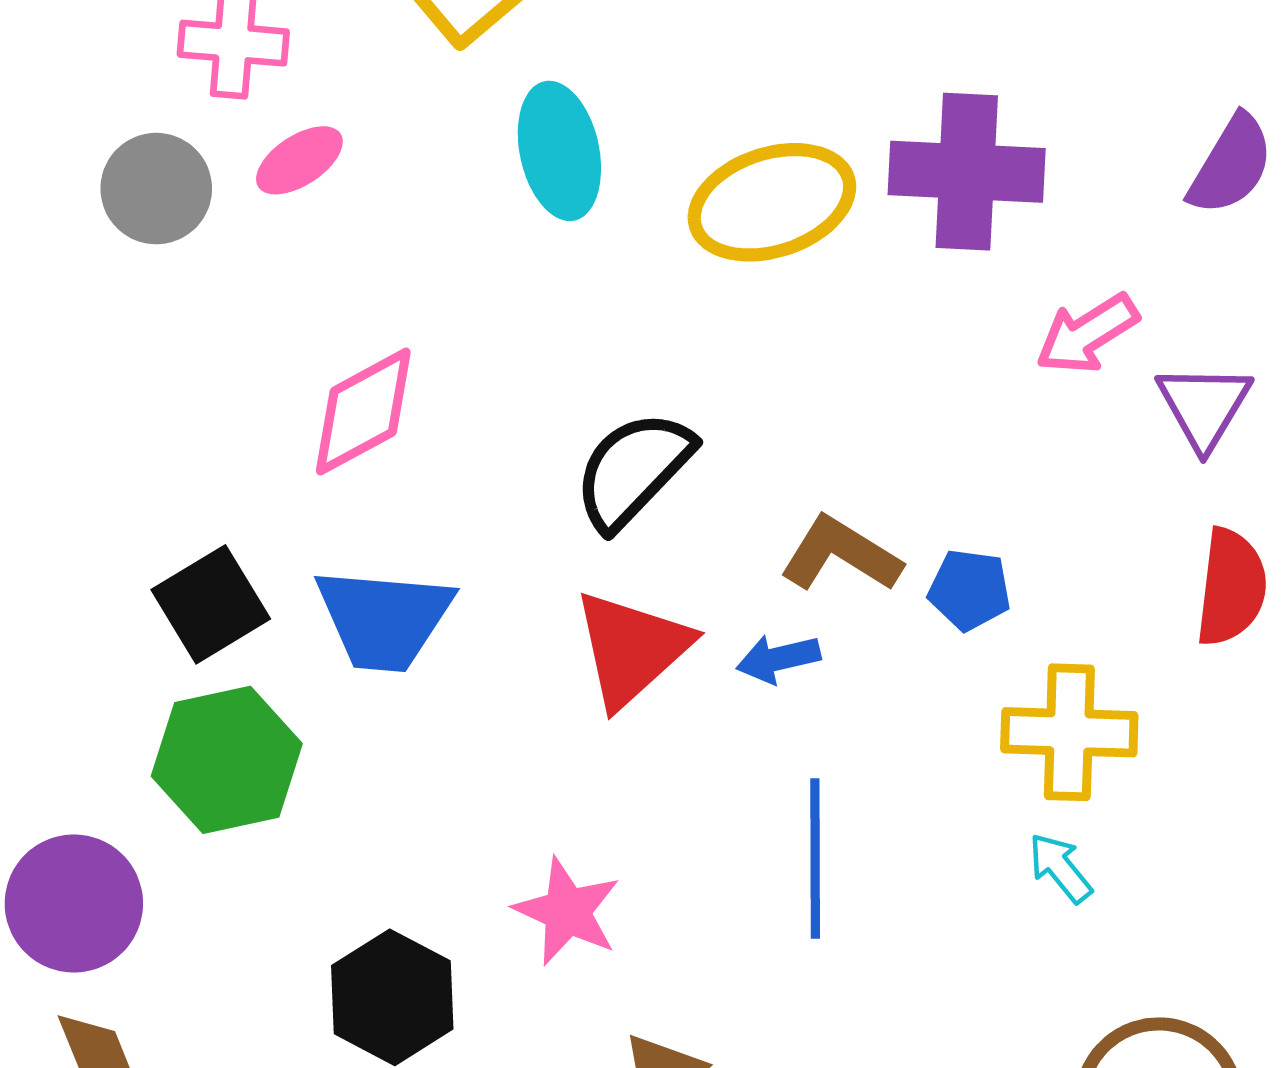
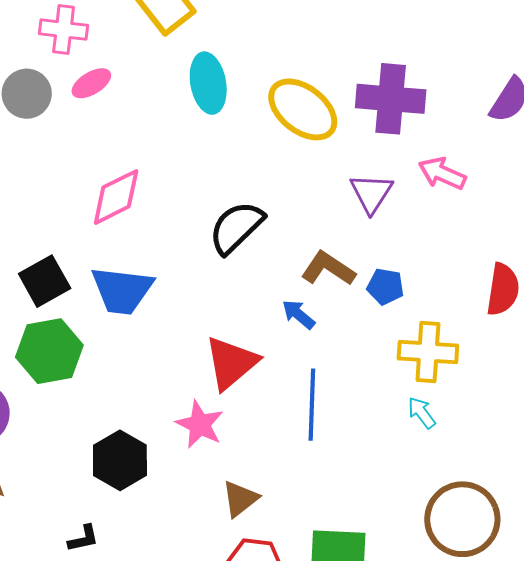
yellow ellipse: (772, 202) -> (303, 109), turned 54
pink arrow: (1087, 334) -> (442, 173), turned 54
purple triangle: (1204, 406) -> (371, 193), moved
red triangle: (632, 649) -> (231, 363), moved
blue arrow: (778, 659) -> (298, 314), turned 51

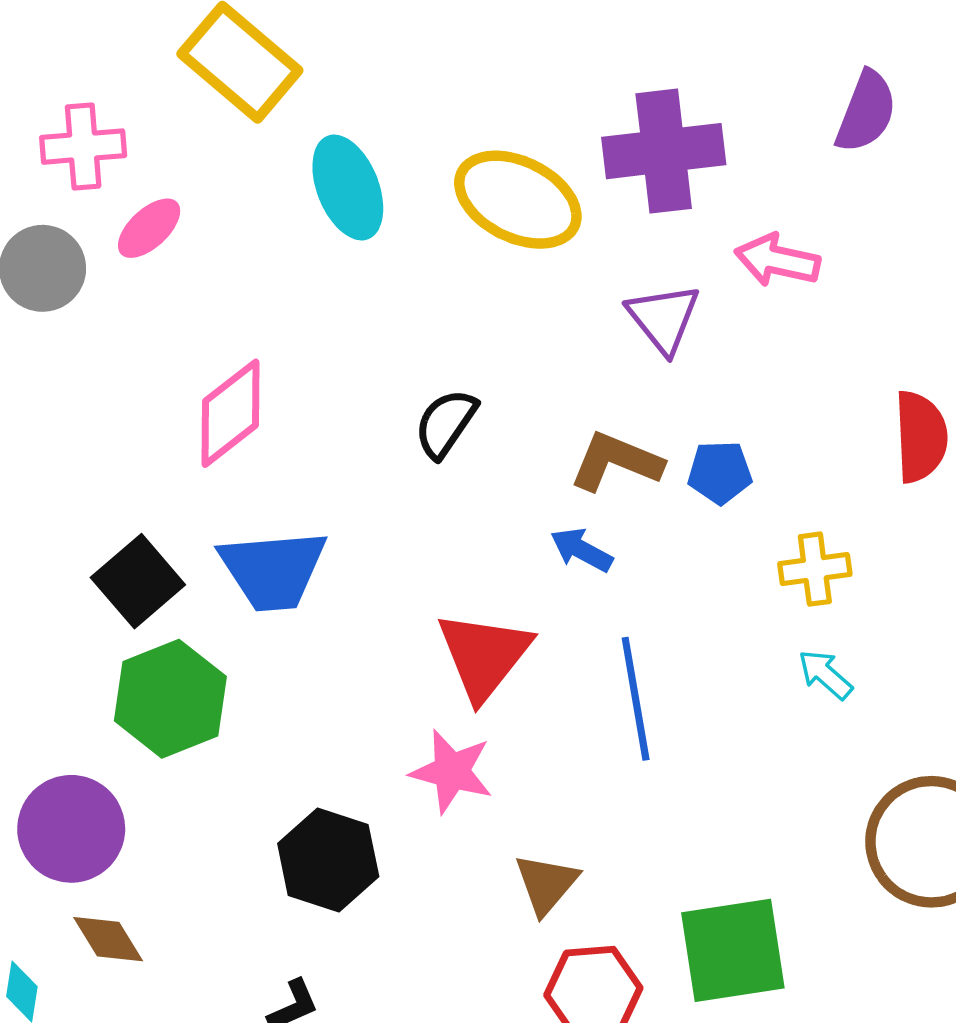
black semicircle: (236, 227) -> (446, 423), size x0.7
yellow cross: (428, 352) -> (815, 569), size x0.7

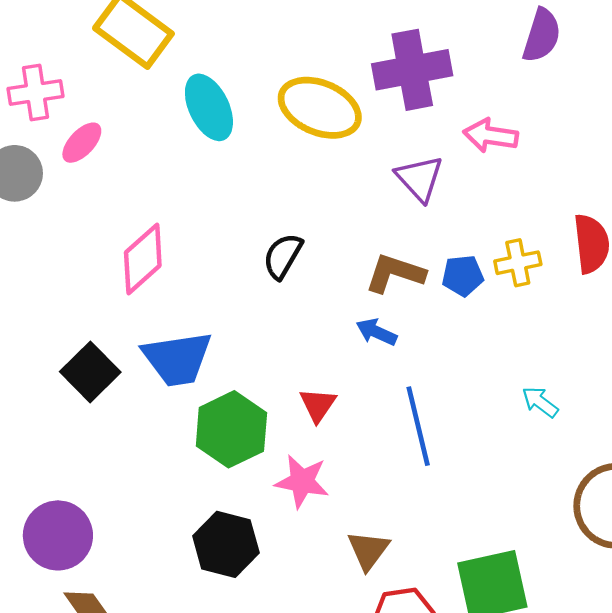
yellow cross: (815, 569) -> (518, 263), moved
red triangle: (484, 655) -> (318, 405), size x0.6
green hexagon: (170, 699) -> (231, 429), moved

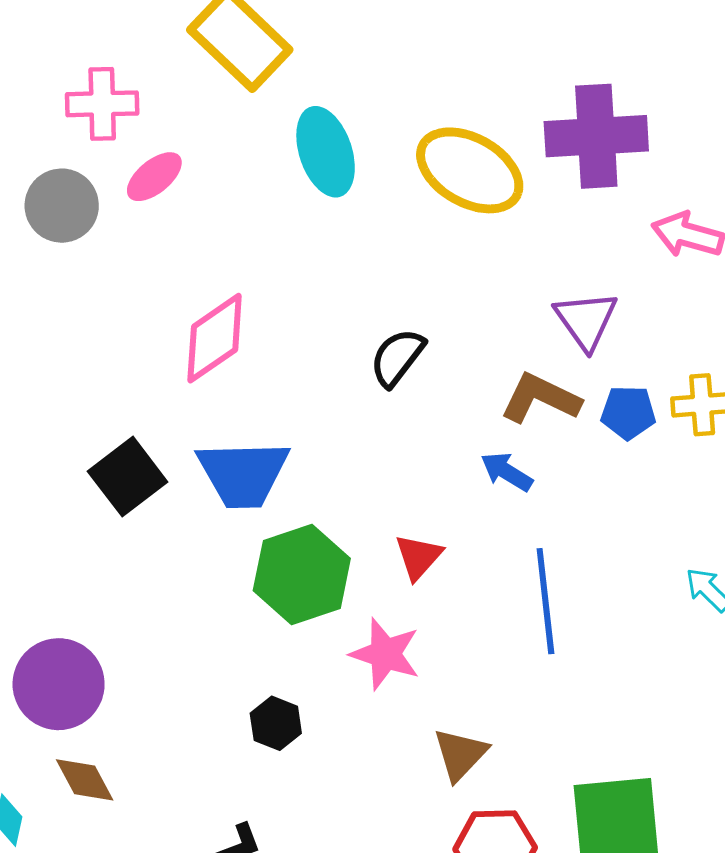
purple triangle: (419, 178) -> (586, 320), moved
black hexagon: (226, 544) -> (276, 723), size x0.6

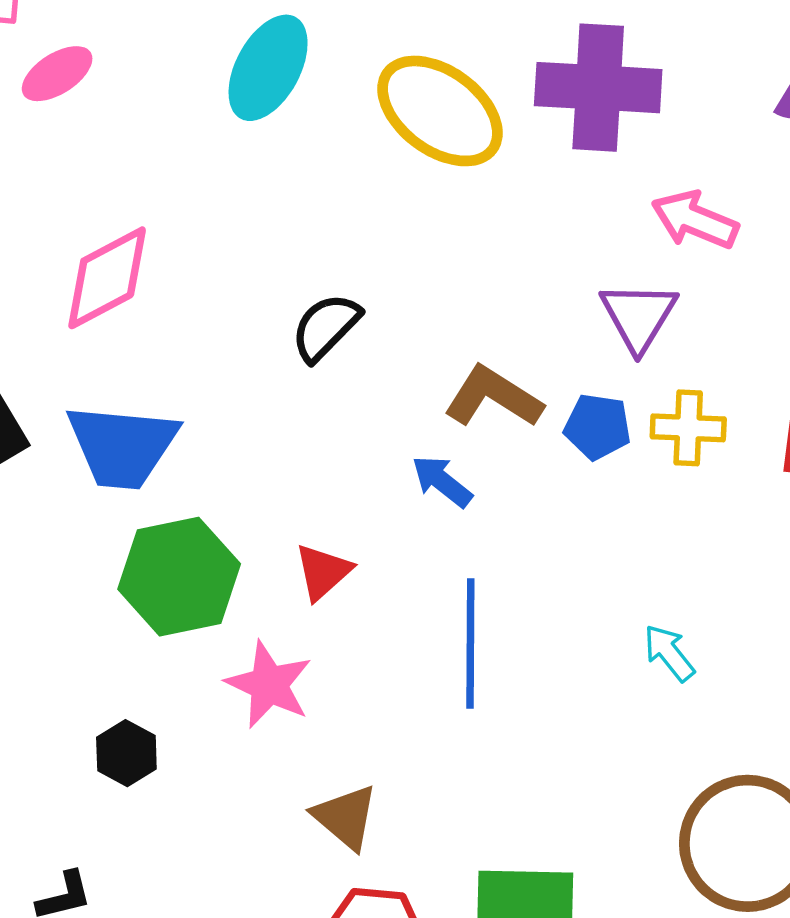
cyan ellipse: (326, 152) -> (268, 68), turned 40
purple triangle: (586, 320) -> (639, 316), moved
brown triangle: (460, 754) -> (345, 817), turned -40

